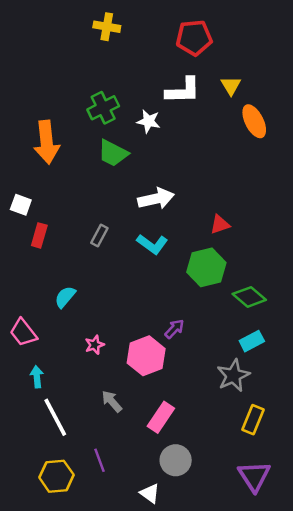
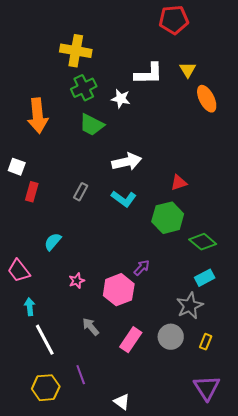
yellow cross: (107, 27) -> (76, 51), moved, size x1.4
red pentagon: (194, 38) -> (174, 20), moved
yellow rectangle: (253, 420) -> (206, 342), size x0.7
gray circle: (176, 460) -> (171, 337), moved

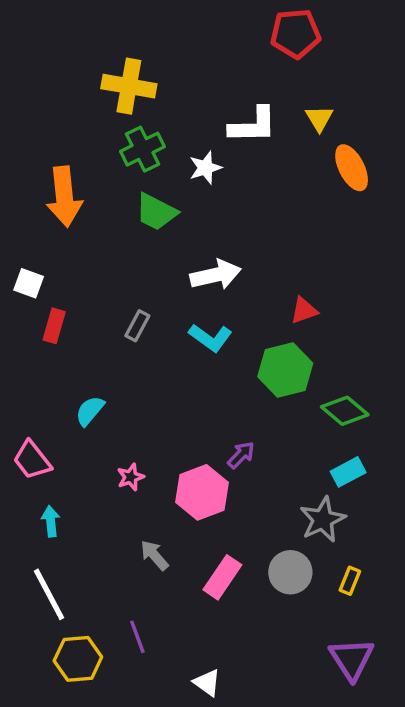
white star: (121, 99) -> (205, 168), turned -30
white line: (45, 340) -> (49, 594), moved

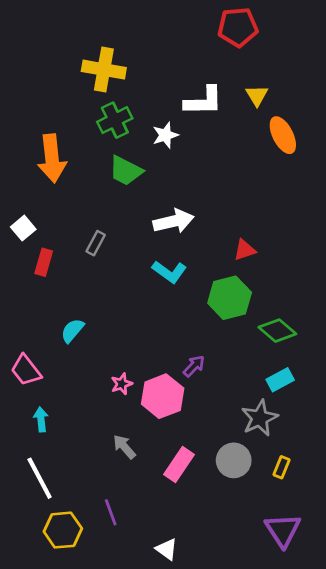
white square: (29, 283) -> (23, 228), turned 30
gray rectangle: (137, 326) -> (96, 243), moved
pink star: (131, 477) -> (122, 384), moved

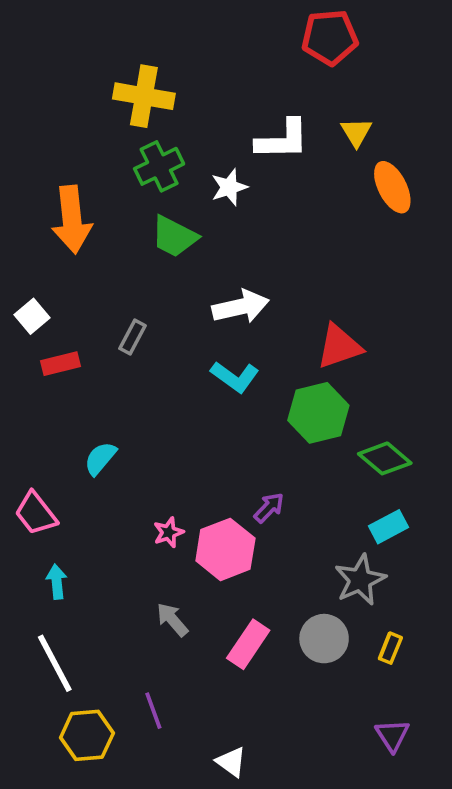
red triangle: (245, 250) -> (339, 347), size x1.5
red rectangle: (44, 262) -> (60, 364), turned 60
purple triangle: (283, 530) -> (392, 735), size x0.7

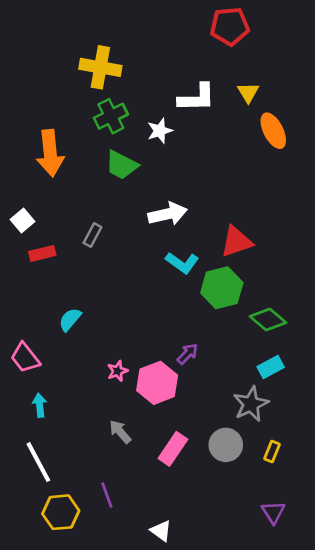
cyan L-shape: (235, 377) -> (182, 263), moved

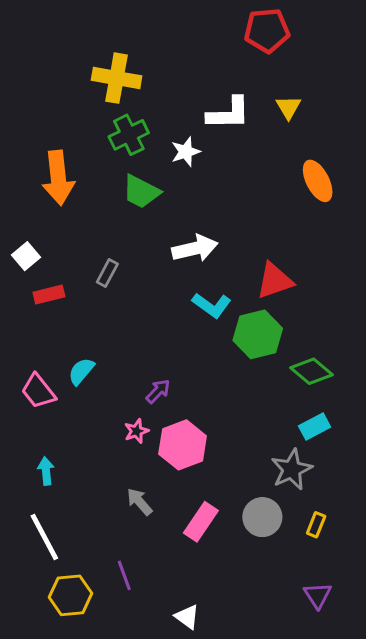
orange ellipse: (273, 131) -> (318, 181), moved
purple arrow: (187, 354) -> (158, 391), moved
pink trapezoid: (25, 358) -> (38, 391), moved

